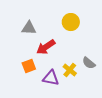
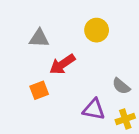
yellow cross: (70, 70) -> (125, 119), moved, turned 32
purple triangle: (51, 78) -> (94, 109), moved

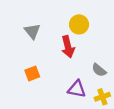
gray triangle: (39, 38) -> (32, 31), turned 48
red arrow: (62, 64) -> (68, 47), moved, turned -70

